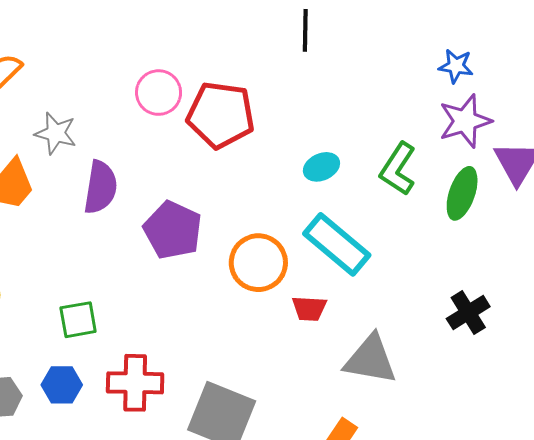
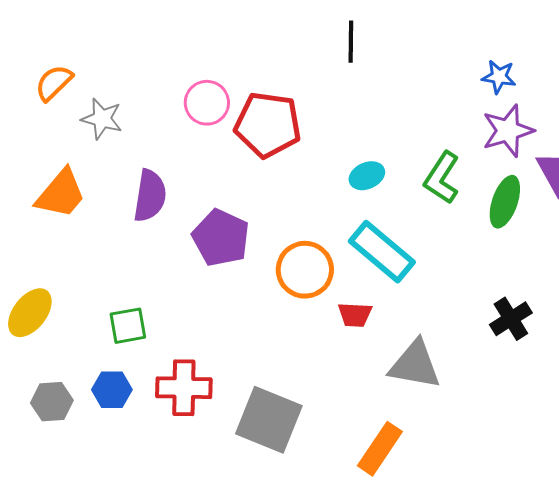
gray star: (56, 133) -> (102, 119), moved

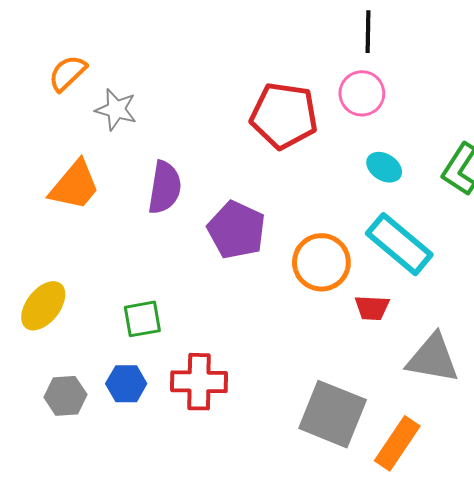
pink circle: (207, 103) -> (362, 93), moved
cyan ellipse: (367, 176) -> (384, 167), turned 56
gray square: (269, 420) -> (333, 414), moved

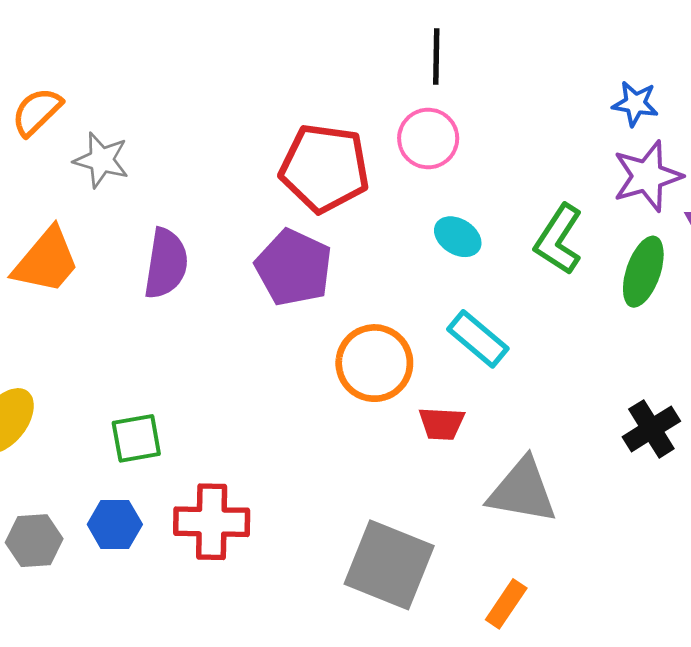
purple pentagon: (236, 230) -> (294, 268), moved
cyan rectangle: (399, 244) -> (478, 339), size x0.7
orange rectangle: (397, 443) -> (506, 604), moved, size x0.7

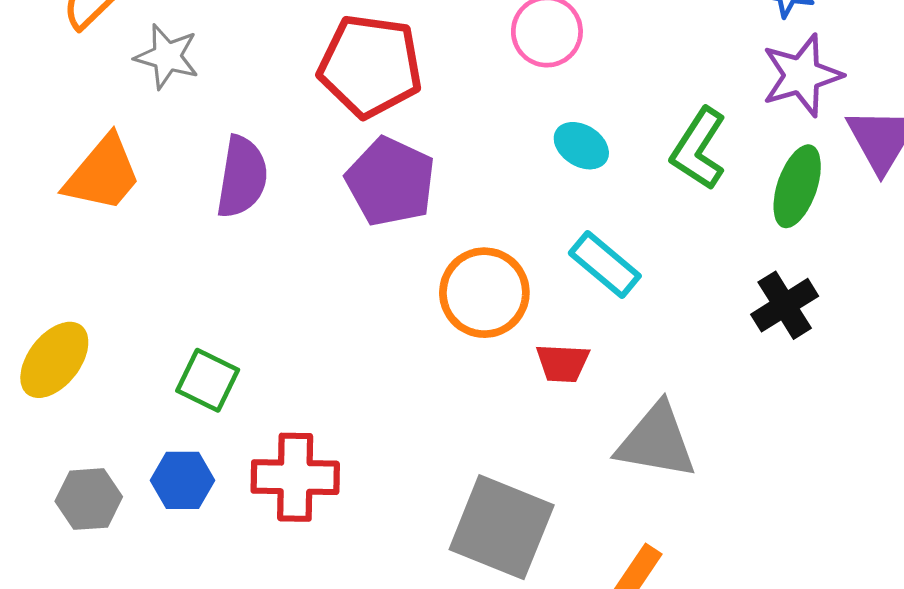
red pentagon: (325, 168) -> (370, 66), moved
black cross: (651, 429) -> (785, 305), moved
green square: (136, 438) -> (208, 380), turned 36

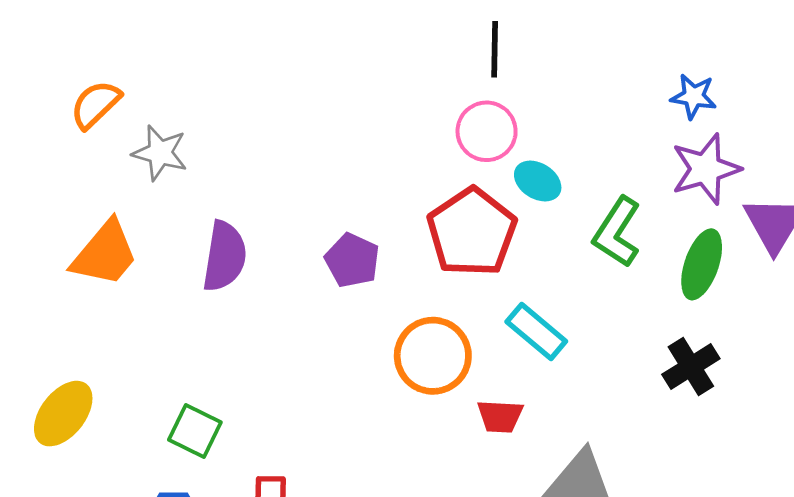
red pentagon: (370, 66) -> (472, 232), moved, turned 30
cyan ellipse: (581, 146) -> (538, 181), moved
purple pentagon: (391, 182) -> (352, 260), size x0.7

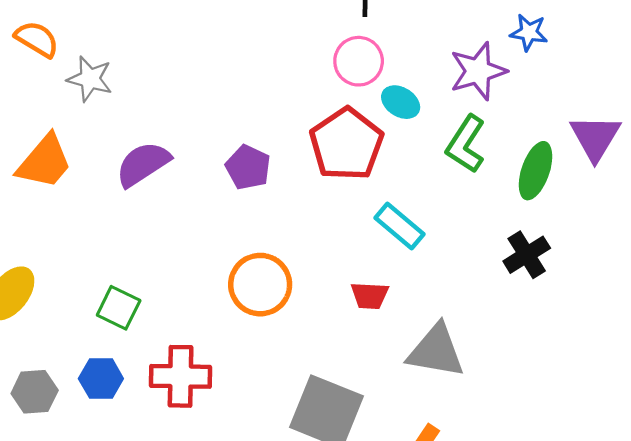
orange semicircle: (95, 104) -> (37, 39), turned 75
purple star: (706, 169) -> (478, 71), moved
purple semicircle: (224, 256) -> (143, 164), turned -132
orange circle: (433, 356) -> (260, 285), moved

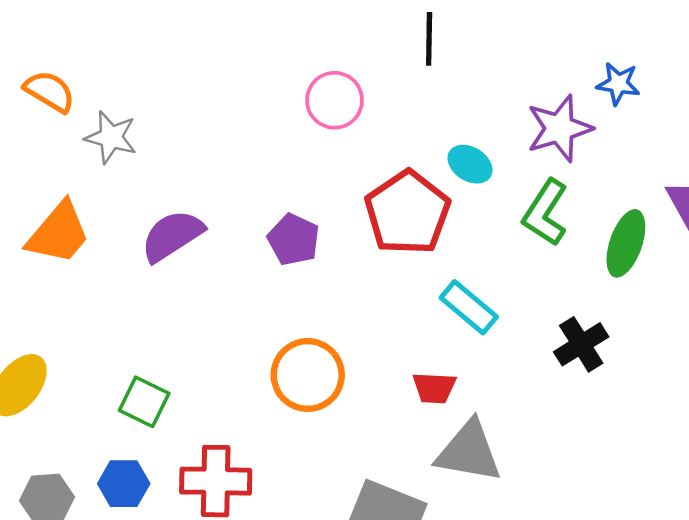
pink circle: (359, 61) -> (335, 100), moved
black cross: (527, 255) -> (581, 344), moved
gray triangle: (436, 351) -> (469, 452), moved

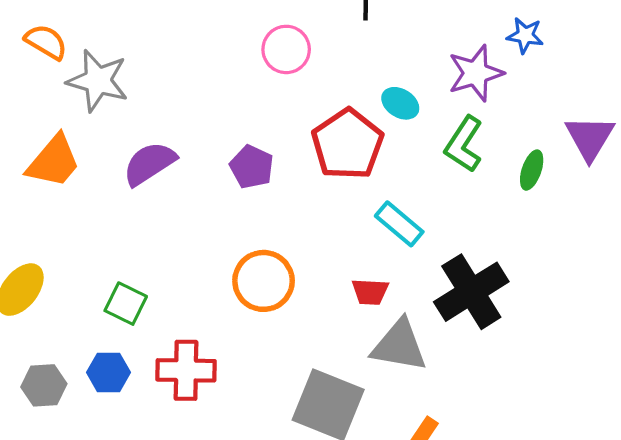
gray star: (111, 137) -> (98, 81), size x1.4
green ellipse: (626, 243) -> (532, 170), size x0.7
black cross: (581, 344) -> (471, 292), moved, size x1.6

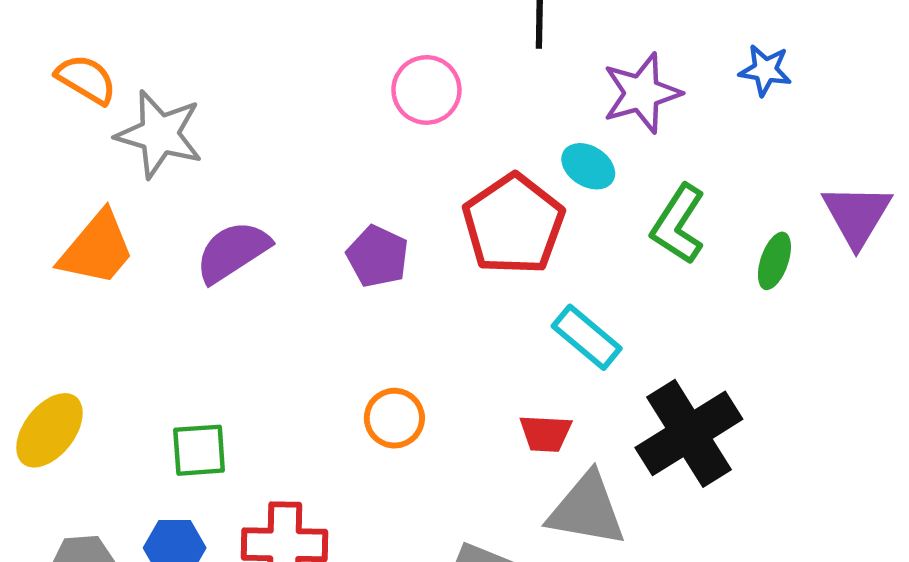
purple star: (476, 73) -> (642, 93), moved
orange circle: (264, 281) -> (394, 418), size x0.7
green square: (126, 304) -> (199, 450), turned -30

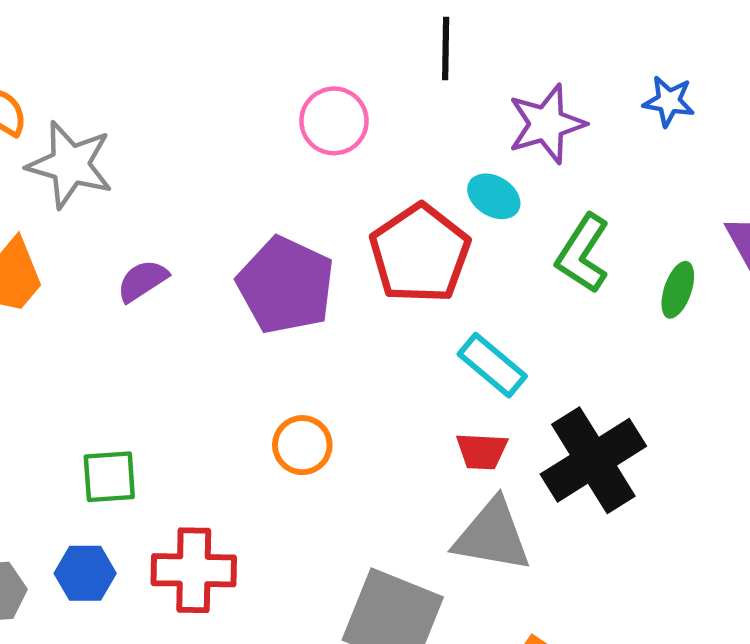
purple semicircle: (233, 252) -> (142, 281), size x0.7
purple pentagon: (378, 256) -> (286, 285), size x1.6
red trapezoid: (546, 433) -> (482, 451), moved

